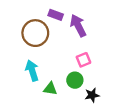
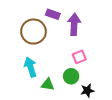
purple arrow: (78, 26) -> (74, 24), turned 30

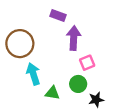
purple arrow: (74, 24) -> (74, 38), moved
brown circle: (33, 32) -> (20, 44), moved

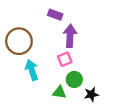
pink square: (87, 63) -> (65, 59), moved
green triangle: (52, 93) -> (59, 92), moved

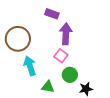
pink square: (65, 59) -> (61, 56), turned -32
green triangle: (59, 92) -> (48, 87), moved

